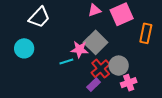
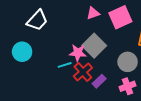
gray circle: (119, 66) -> (128, 62), moved
red cross: (101, 69) -> (83, 72), moved
purple rectangle: (94, 85) -> (99, 81), moved

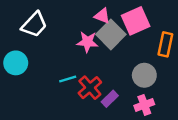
pink triangle: (93, 13) -> (102, 16), turned 40
gray square: (94, 46) -> (111, 34), moved
pink star: (78, 53) -> (87, 42), moved

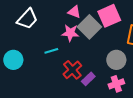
pink triangle: (102, 16) -> (74, 12), moved
cyan circle: (16, 63) -> (13, 60), moved
cyan line: (68, 79) -> (51, 51), moved

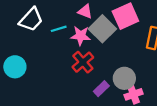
cyan line: (51, 51) -> (59, 29), moved
gray circle: (116, 60) -> (124, 78), moved
red cross: (72, 70) -> (83, 62), moved

